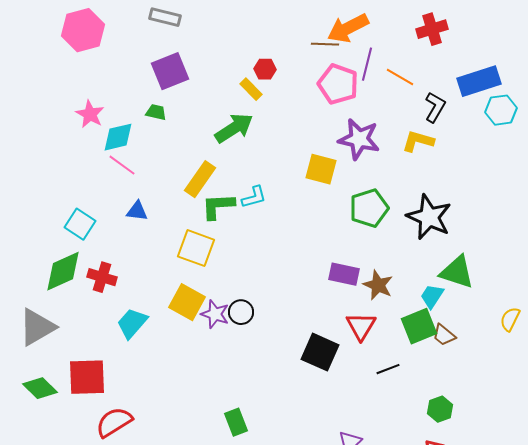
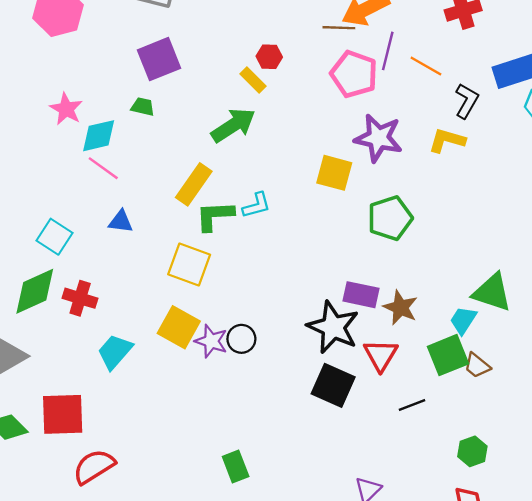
black star: (429, 217) -> (333, 327), moved

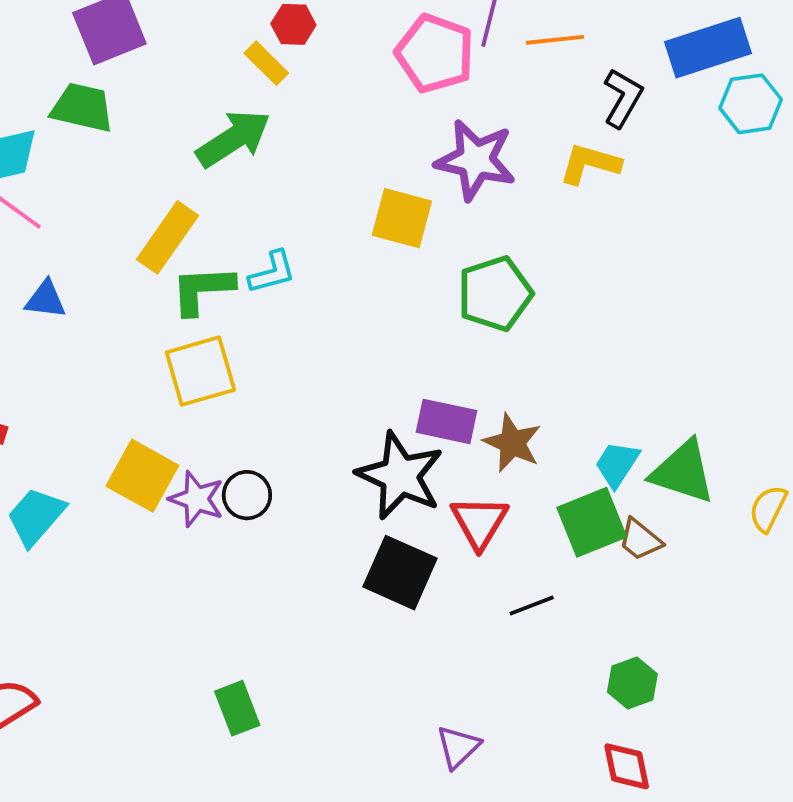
orange line: (426, 66) -> (555, 40), turned -36
green trapezoid: (143, 107) -> (82, 108), size x1.6
yellow square: (189, 265) -> (200, 371), moved, turned -36
green triangle: (492, 292) -> (683, 472), moved

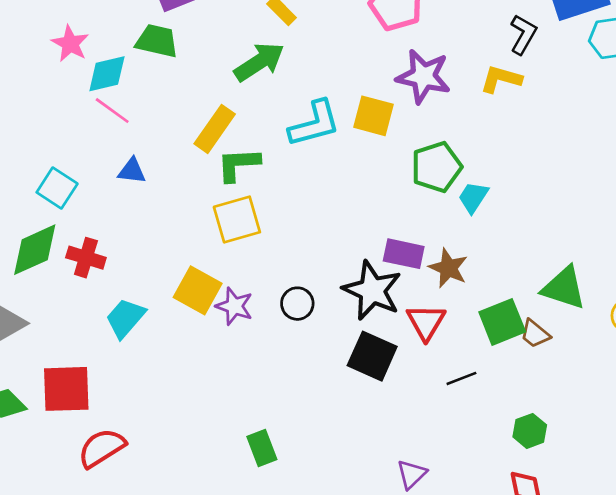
cyan L-shape: (272, 272) -> (314, 124), moved, size x1.6
cyan trapezoid: (617, 464) -> (473, 197), moved
black circle: (247, 495) -> (297, 304), moved

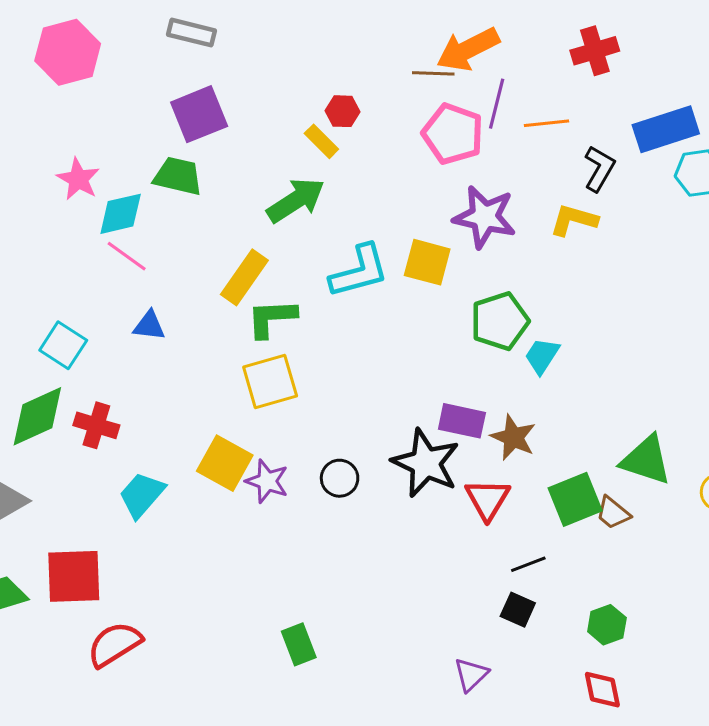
black square: (372, 356) -> (518, 610), moved, size x0.6

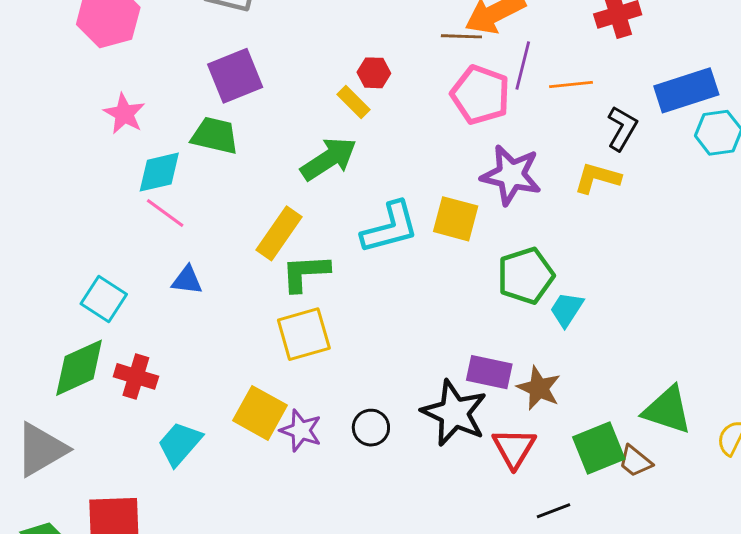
pink star: (78, 179) -> (124, 114), moved

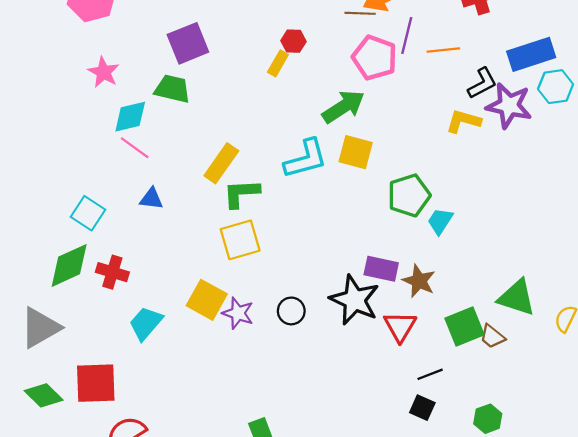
yellow rectangle: (353, 102) -> (278, 63), turned 75
black L-shape: (622, 128) -> (482, 83), turned 32
green arrow: (329, 159) -> (343, 107), moved
purple star: (511, 175) -> (509, 106), moved

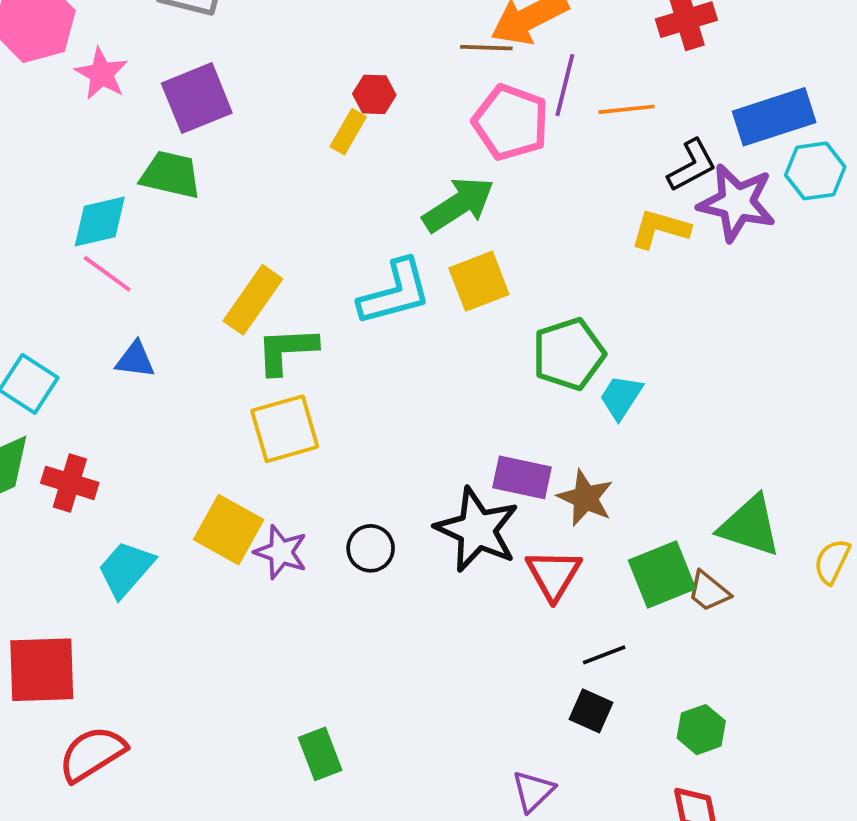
pink star: (104, 72) -> (102, 74), moved
yellow square: (356, 152) -> (479, 281), turned -36

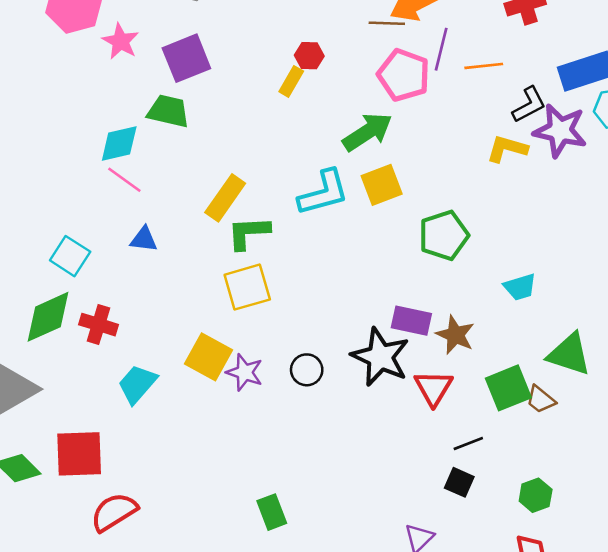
cyan trapezoid: (621, 397) -> (520, 287), moved, turned -140

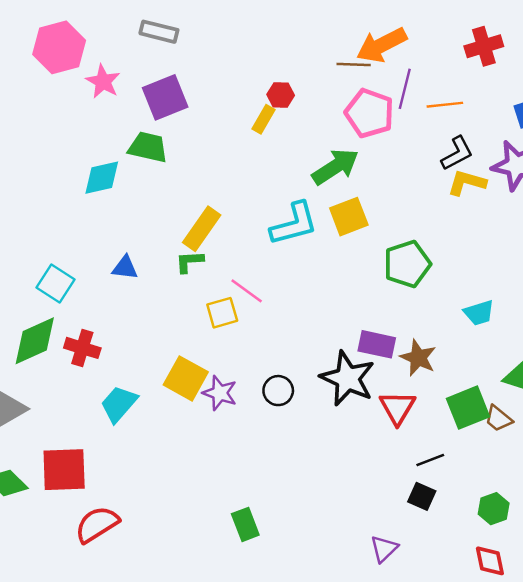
black L-shape: (529, 105) -> (457, 153), moved
pink line: (124, 180) -> (247, 291), moved
green L-shape: (248, 233) -> (189, 262), moved, size x0.7
yellow square: (247, 287) -> (222, 313), size x0.7

